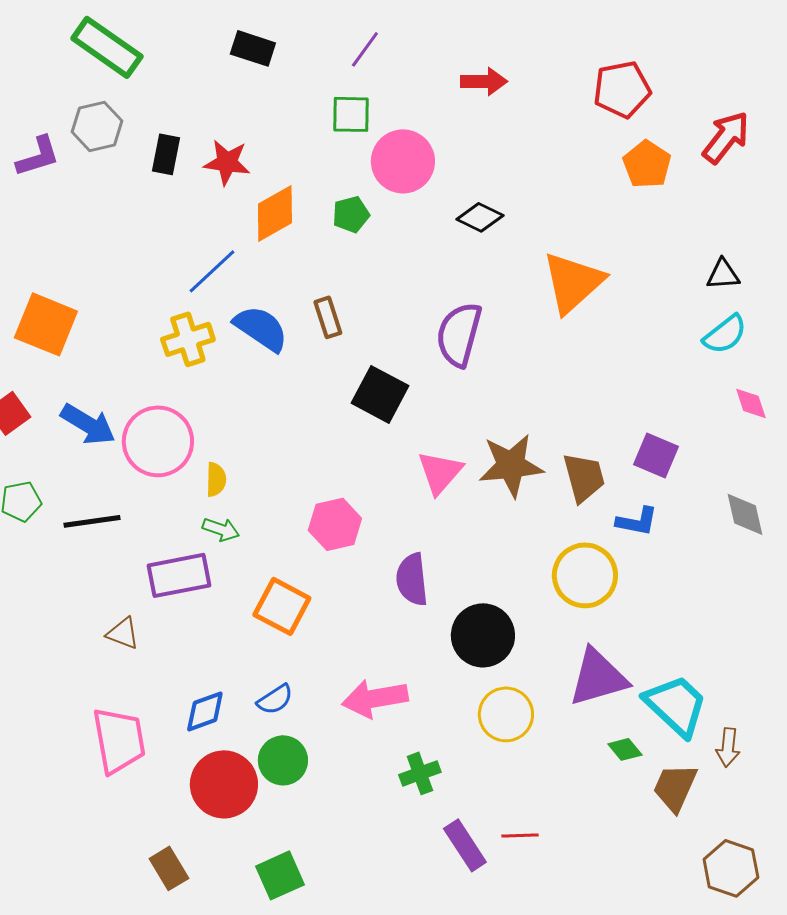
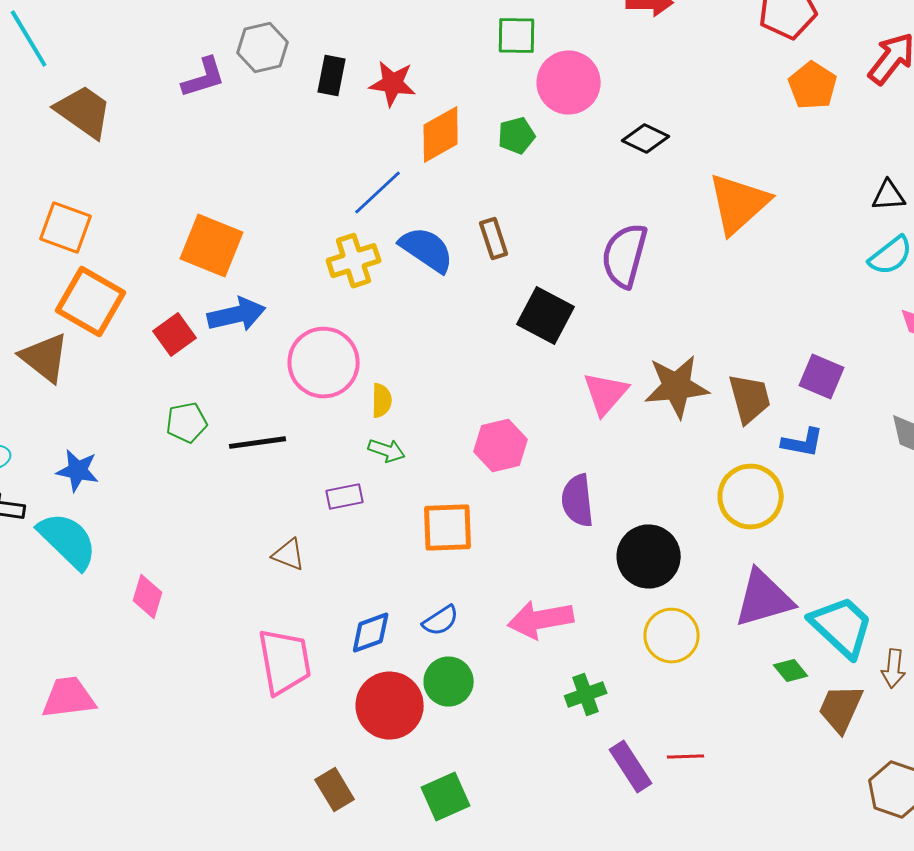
blue arrow: (88, 424) -> (237, 315), moved, turned -44
purple rectangle: (179, 575) -> (345, 497), size x0.6
orange square: (282, 606) -> (448, 528), turned -30

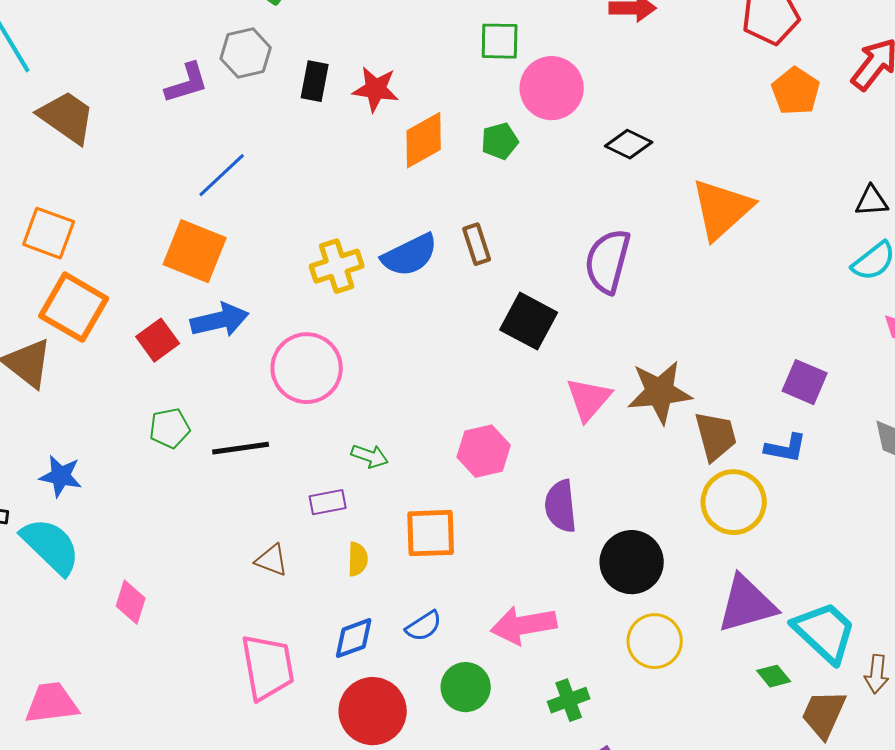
blue line: (378, 193) -> (222, 175), moved
blue semicircle: (427, 250) -> (410, 255), turned 120
brown trapezoid: (750, 399) -> (716, 436), moved
yellow semicircle: (382, 401) -> (358, 559), moved
green circle: (449, 682) -> (466, 687), moved

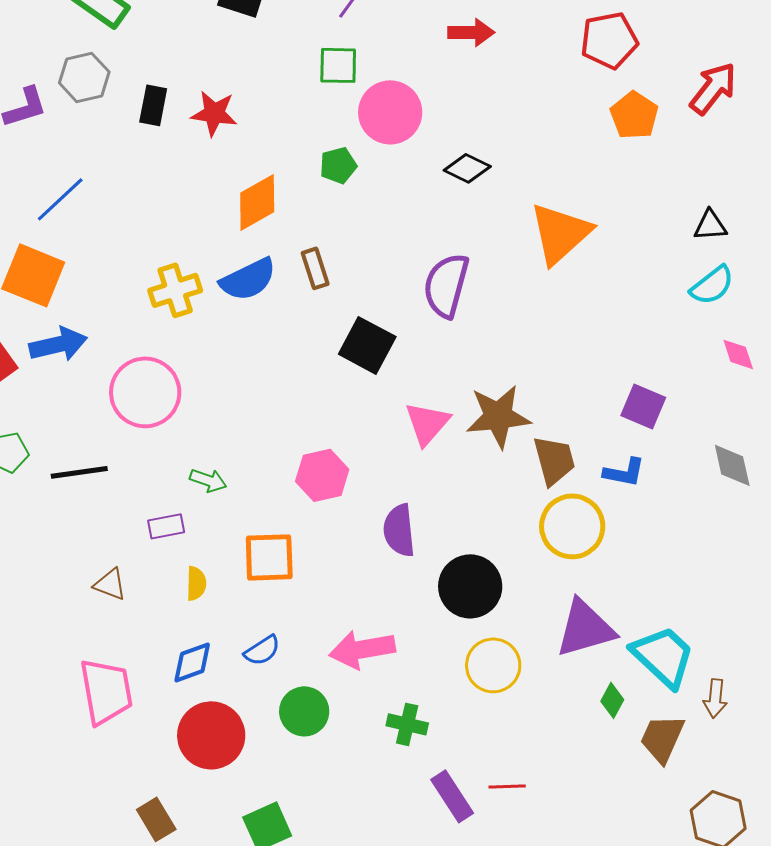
orange diamond: (424, 140) -> (257, 202), moved
green diamond: (774, 676) -> (612, 700), turned 68
green cross: (569, 700) -> (407, 724), turned 33

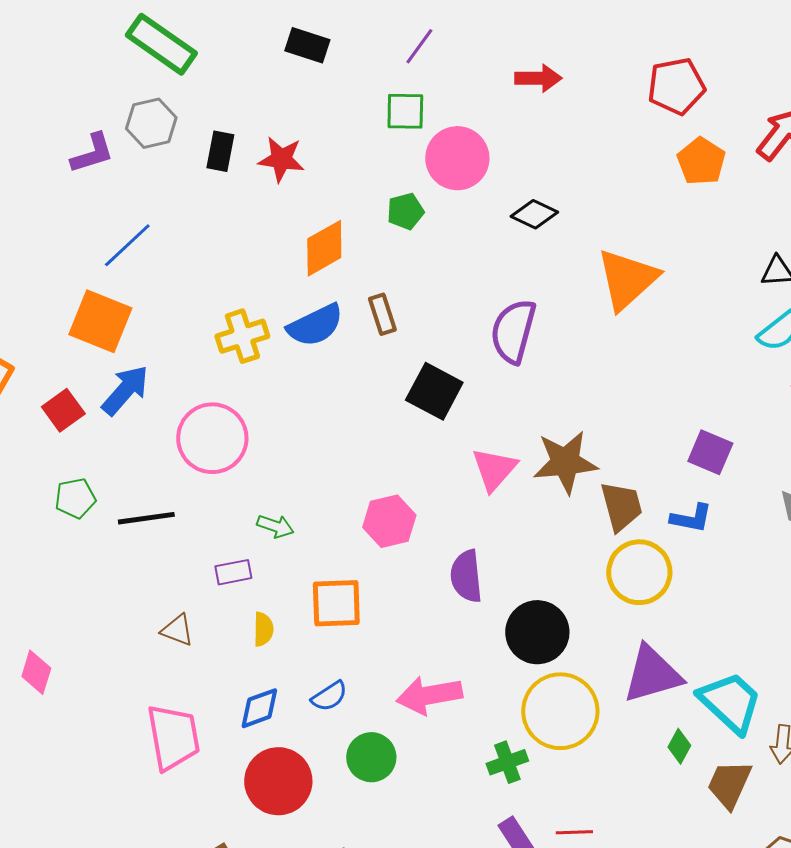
blue arrow: (58, 344) -> (125, 390), turned -36
yellow circle: (493, 665) -> (560, 711), size x1.4
green cross: (407, 724) -> (507, 762), moved, turned -33

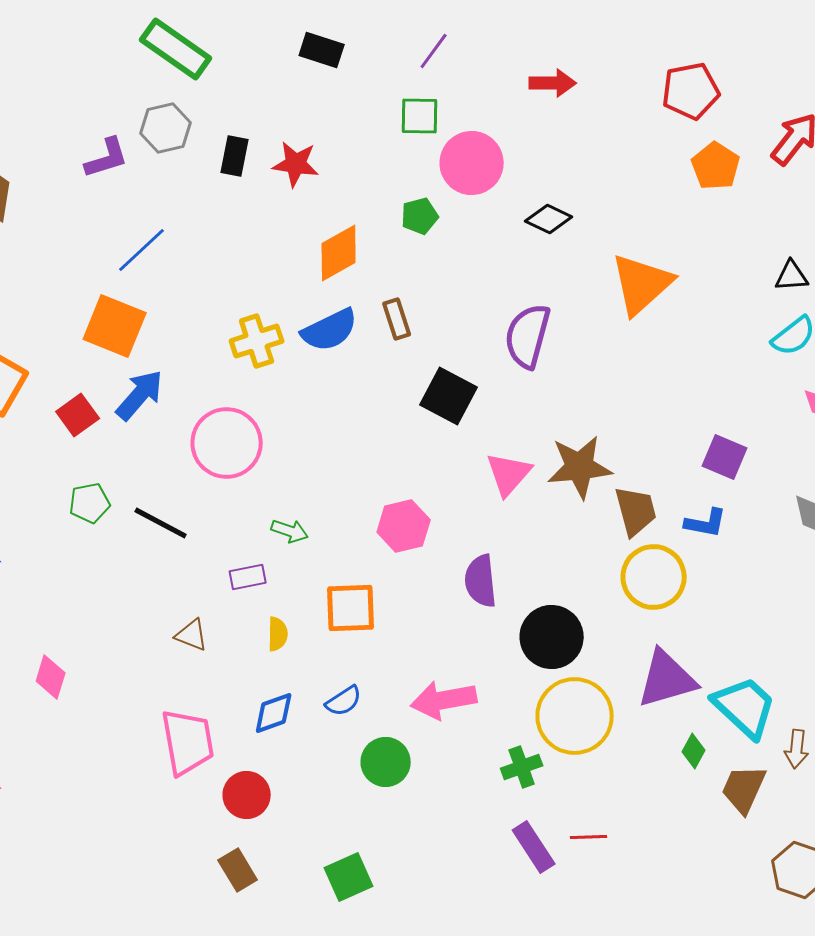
black line: (146, 518) -> (161, 523), turned 36
red circle: (278, 781) -> (247, 795), moved, size x0.7

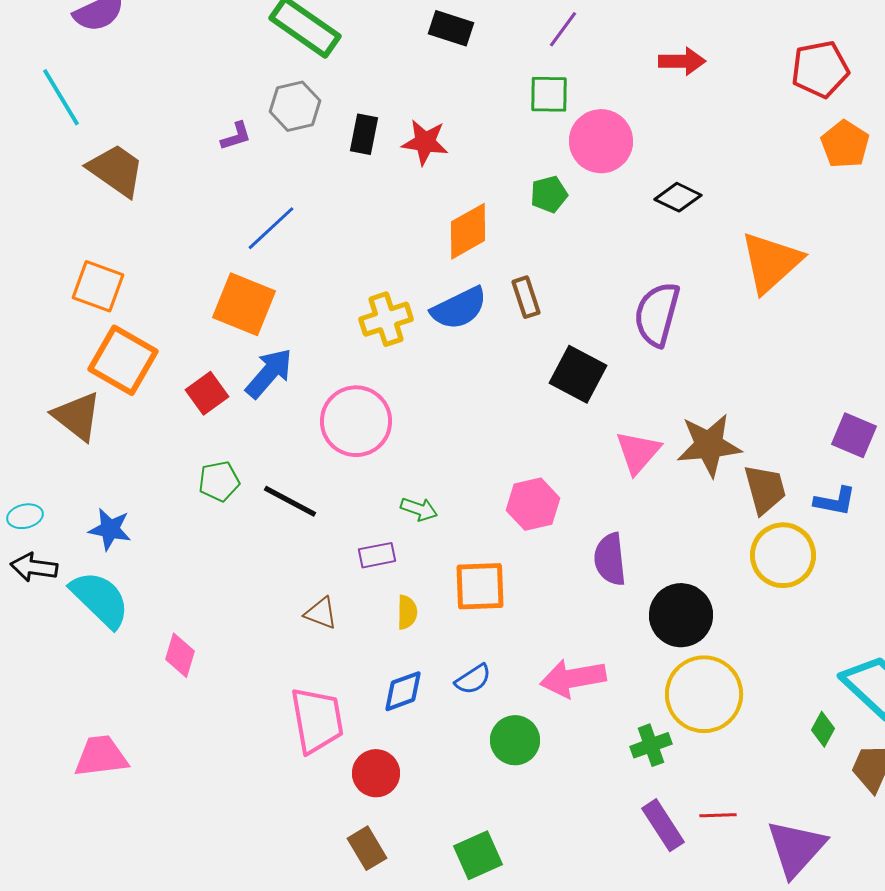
purple L-shape: (107, 158) -> (236, 136), size x0.7
purple triangle: (667, 679) -> (796, 848), moved, turned -32

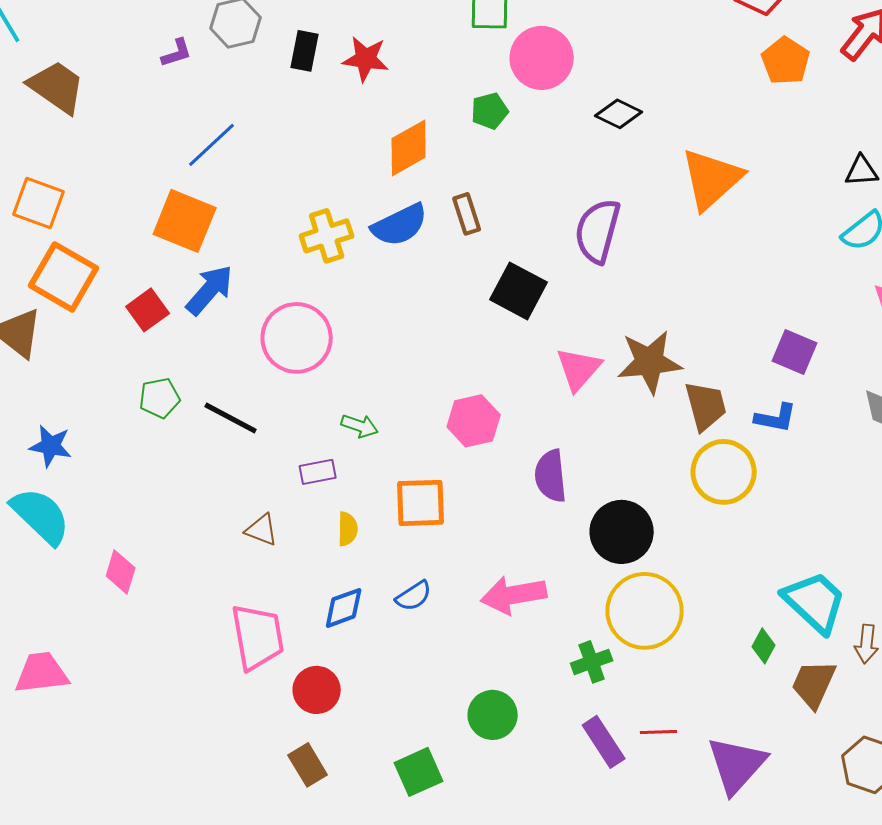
green circle: (515, 740) -> (493, 715), moved

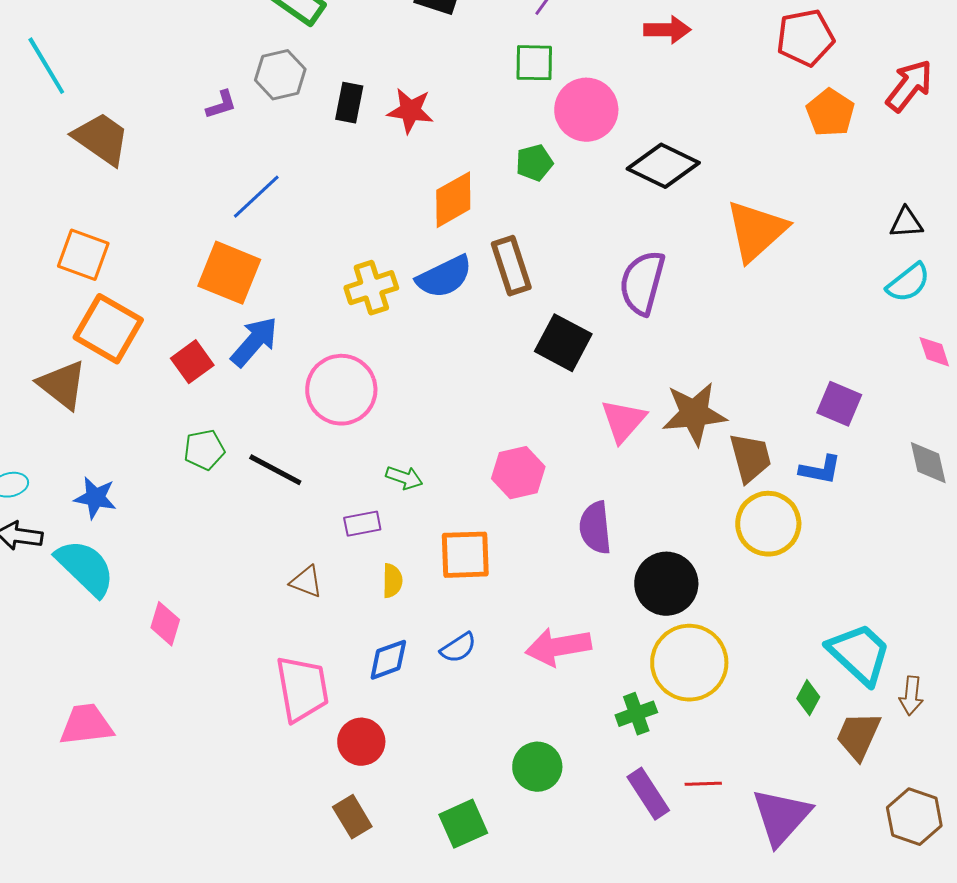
black diamond: (619, 114) -> (663, 166), size x1.5
brown rectangle: (467, 214) -> (511, 266), size x1.4

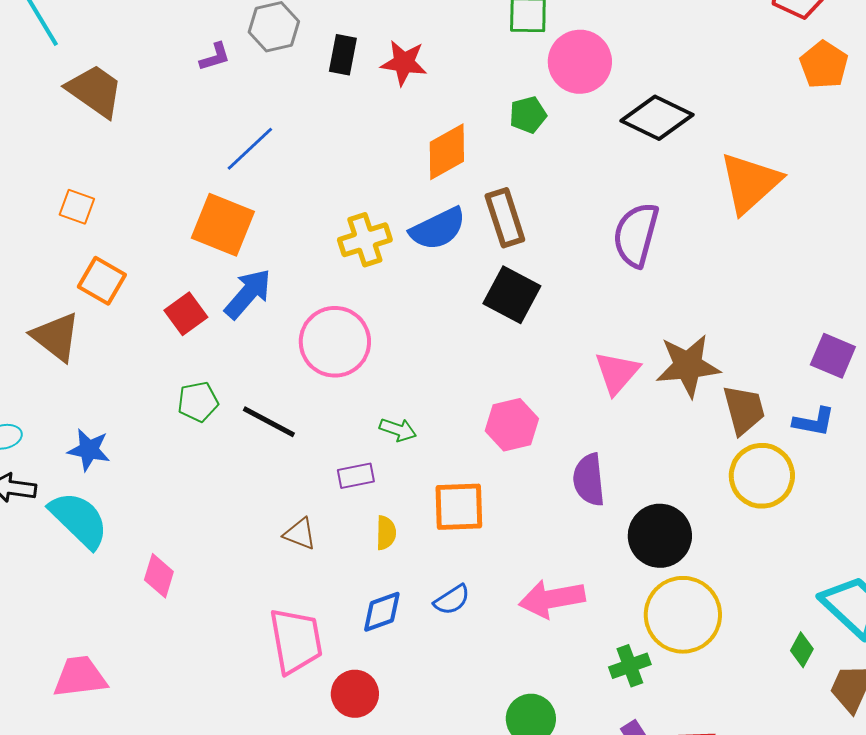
orange square: (83, 255) -> (77, 207), size x0.7
orange square: (108, 329) -> (102, 281), size x0.7
black square: (563, 343) -> (512, 295), moved

